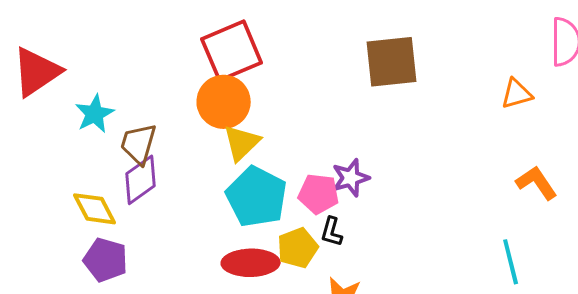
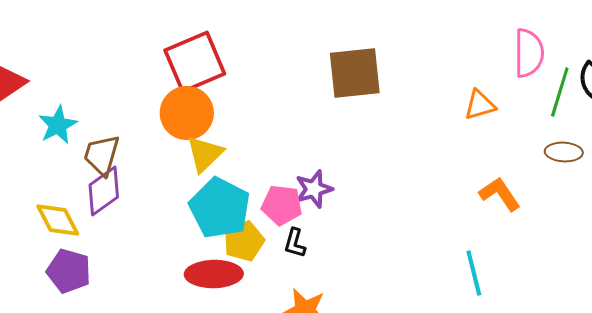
yellow pentagon: (298, 248) -> (244, 241), moved

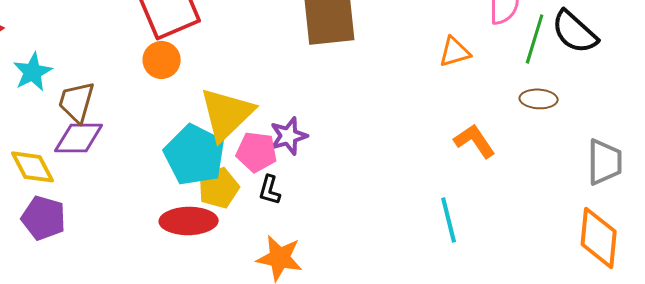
orange circle: (187, 113) -> (162, 60), size x0.7
yellow triangle: (205, 154) -> (227, 114), moved, size x1.5
purple diamond: (104, 191) -> (79, 138), turned 36

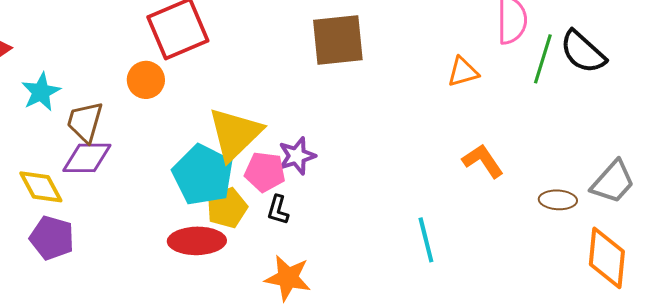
orange circle: (162, 60) -> (146, 80), moved
brown ellipse: (539, 99) -> (558, 200), moved
gray trapezoid: (605, 162) -> (613, 182), turned 42
cyan line: (449, 220) -> (426, 240), moved

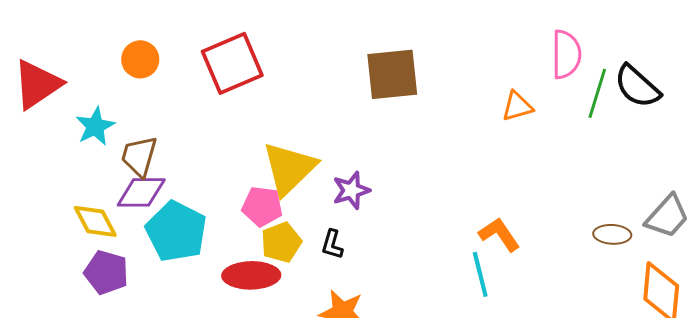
orange circle: (146, 80) -> (140, 59), moved
orange L-shape: (483, 161) -> (499, 234), moved
pink pentagon: (265, 172) -> (262, 206), moved
cyan pentagon: (203, 175) -> (176, 231), moved

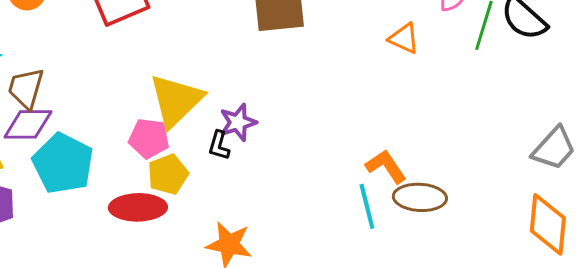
orange triangle: (517, 106) -> (404, 38), turned 40
brown ellipse: (612, 234) -> (420, 197), moved, size x1.4
black L-shape: (332, 244) -> (219, 145), moved

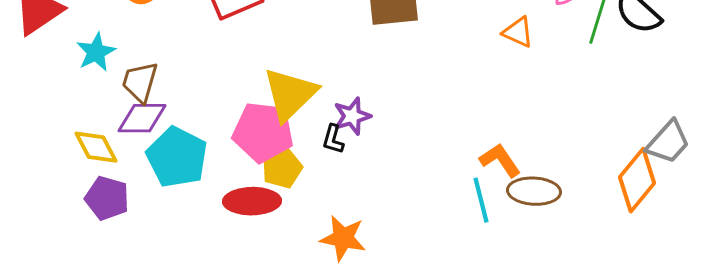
pink pentagon: (149, 138) -> (263, 132), size x1.5
orange diamond: (548, 224) -> (637, 180), moved, turned 34

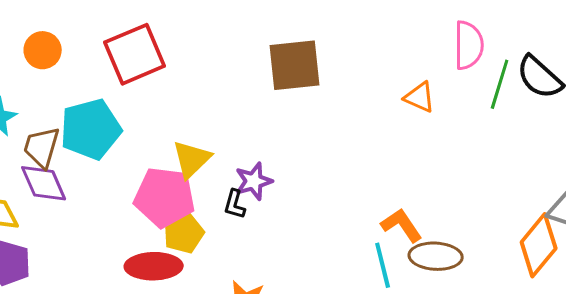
yellow triangle: (290, 94) -> (192, 159), size x0.7
purple diamond: (142, 118) -> (44, 183), turned 66
cyan pentagon: (177, 157) -> (91, 129), moved, turned 30

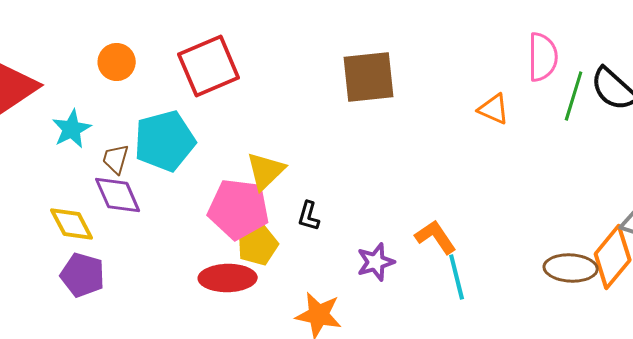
brown trapezoid: (42, 147) -> (116, 159), size x0.7
purple star: (254, 181) -> (376, 262), moved
orange L-shape: (402, 225) -> (436, 237), moved
brown ellipse: (436, 256) -> (571, 268), moved

